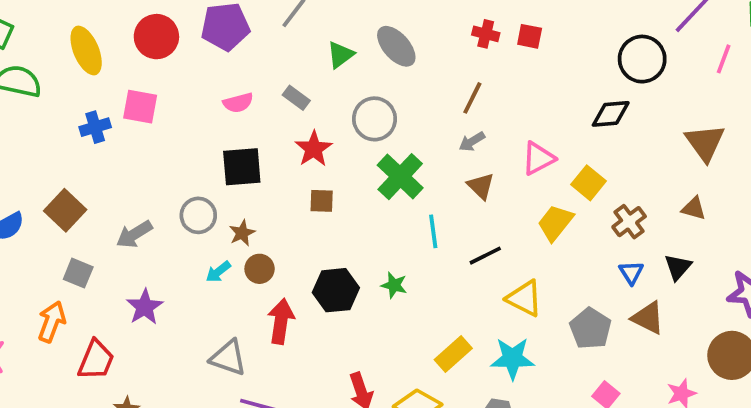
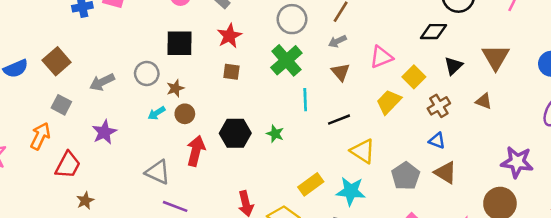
gray circle: (375, 119) -> (292, 19), moved
black triangle: (678, 267) -> (453, 66), moved
blue triangle: (631, 272) -> (437, 141), turned -42

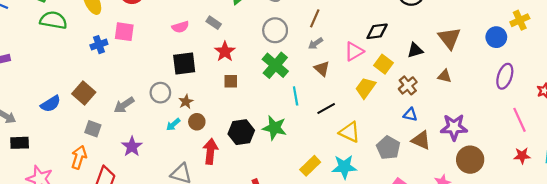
black diamond: (433, 32) -> (377, 31), moved
black triangle: (453, 66) -> (415, 50), turned 35
green star: (275, 134) -> (274, 128), size x1.6
purple star: (517, 162) -> (454, 127), moved

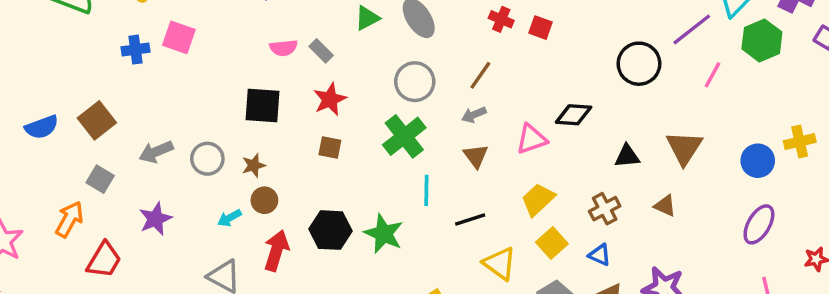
pink semicircle: (180, 27) -> (283, 48), moved
yellow square: (384, 64) -> (552, 243), moved
gray circle: (160, 93) -> (207, 159), moved
cyan arrow: (173, 124) -> (229, 218), moved

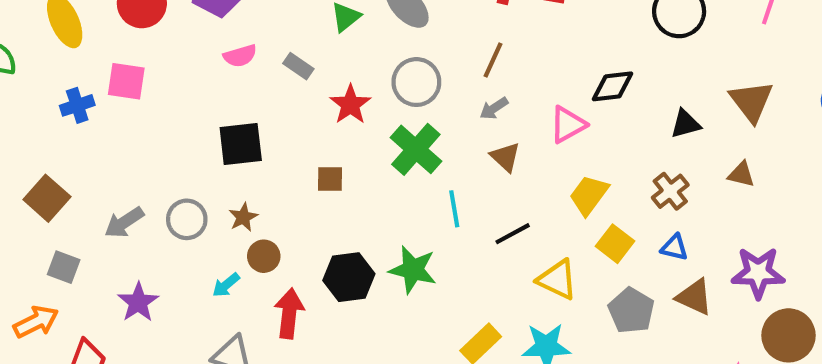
pink semicircle: (283, 48) -> (240, 56), moved
red star: (330, 99) -> (350, 105), moved
orange arrow: (69, 219) -> (36, 322), turned 45

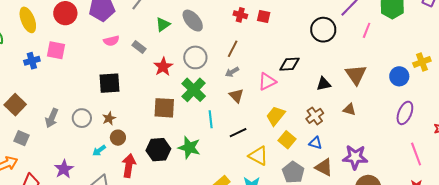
brown square: (330, 179) -> (164, 108), moved, size x1.6
gray arrow: (124, 222) -> (52, 118), turned -36
purple star: (138, 302) -> (64, 169), moved

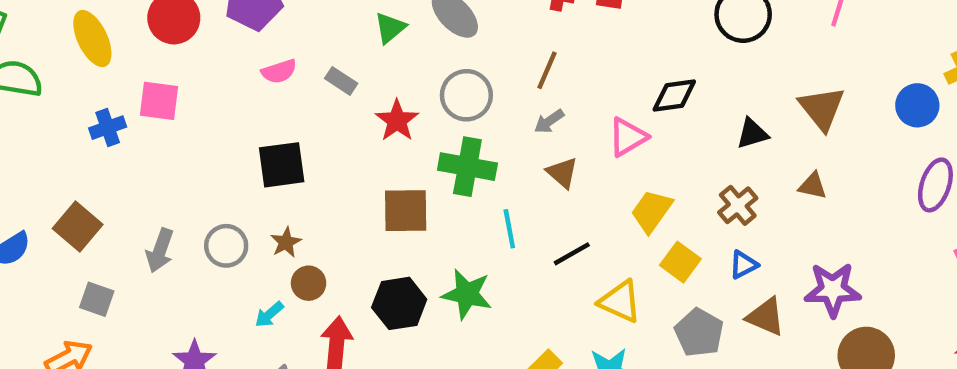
green cross: (194, 90) -> (467, 167), turned -30
blue triangle: (315, 143) -> (743, 265), turned -40

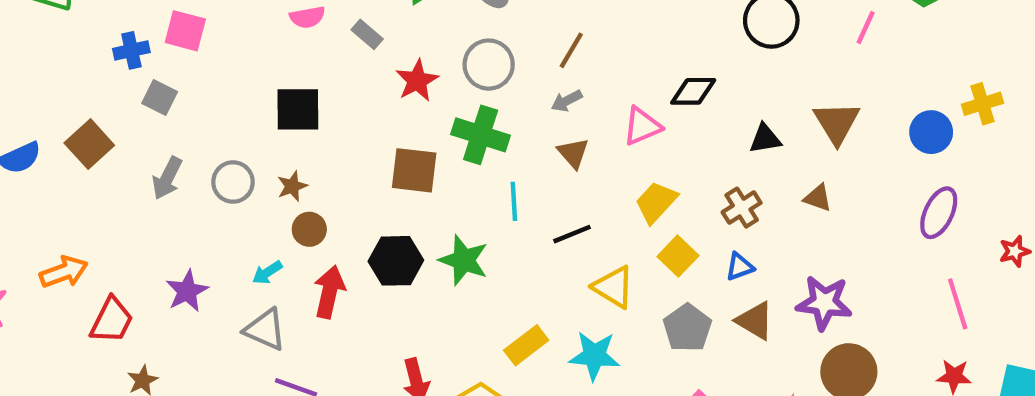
gray square: (97, 299) -> (160, 97), moved
cyan arrow: (269, 314) -> (267, 273), moved

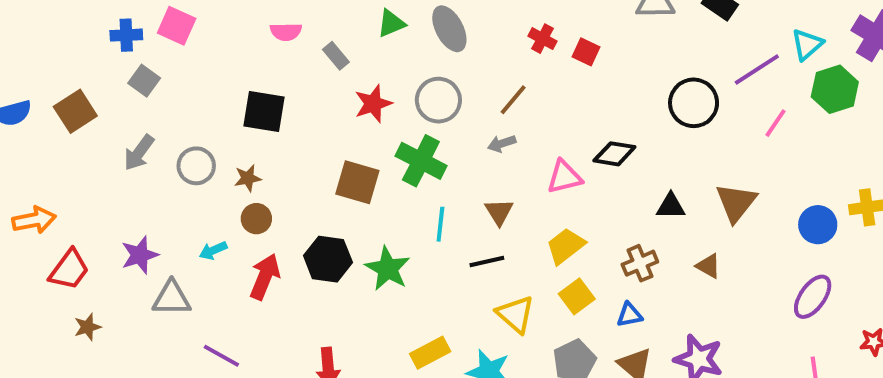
brown triangle: (573, 153) -> (499, 212), moved
gray triangle: (265, 329) -> (172, 298), moved, turned -33

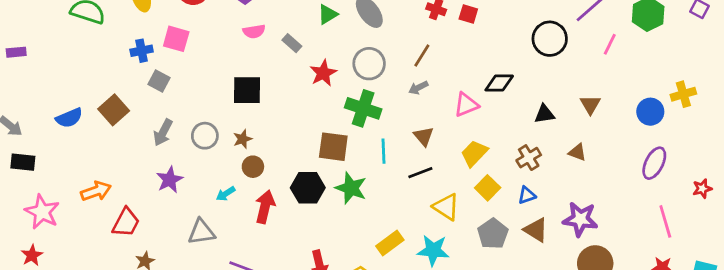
brown square: (357, 182) -> (333, 147), moved
brown triangle: (736, 203) -> (590, 105), size x0.7
purple star: (140, 255) -> (170, 180), moved

